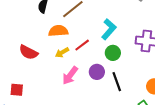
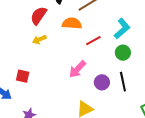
red semicircle: (29, 52) -> (39, 16), moved, turned 90
yellow arrow: (62, 53) -> (39, 40), moved
purple circle: (97, 72) -> (102, 82), moved

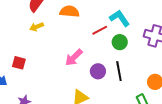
cyan L-shape: (122, 29) -> (120, 18), turned -85
red line: (93, 41) -> (100, 30), moved

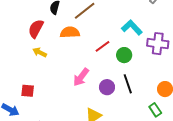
cyan L-shape: (120, 18) -> (132, 27), moved
yellow arrow: (37, 27) -> (40, 52), turned 56

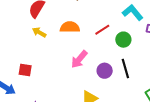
orange semicircle: (70, 32) -> (70, 27), moved

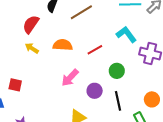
green circle: (123, 40) -> (117, 71), moved
black line: (125, 69) -> (118, 101), moved

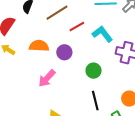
red line: (95, 50) -> (77, 26), moved
purple circle: (95, 91) -> (64, 52), moved

